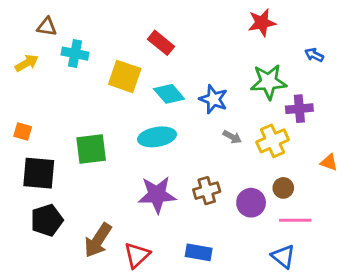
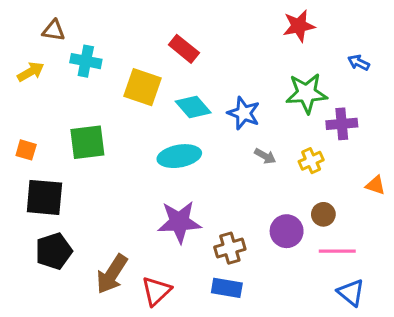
yellow cross: (273, 141) -> (311, 161), size x0.7
green square: (91, 149) -> (87, 142), moved
brown cross: (207, 191) -> (230, 248), moved
blue triangle: (283, 256) -> (351, 292), moved

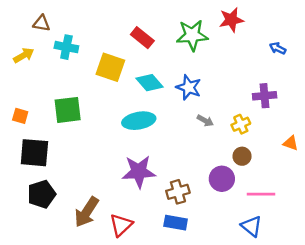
green star: (307, 93) -> (192, 35), moved
brown circle: (323, 214) -> (242, 156), moved
blue triangle: (351, 292) -> (252, 226), moved

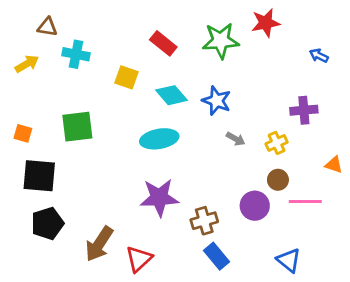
yellow square: (110, 67) -> (127, 77), size x0.7
pink line: (261, 194) -> (305, 202), moved
blue rectangle: (176, 223) -> (217, 256), moved, turned 40

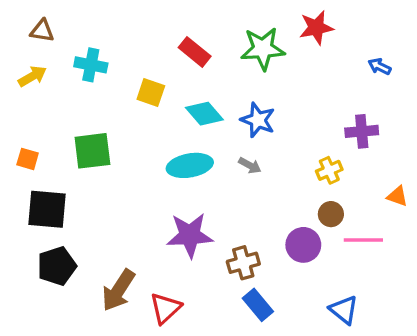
brown triangle: (47, 27) -> (42, 31), moved
gray arrow: (236, 139) -> (250, 165), moved

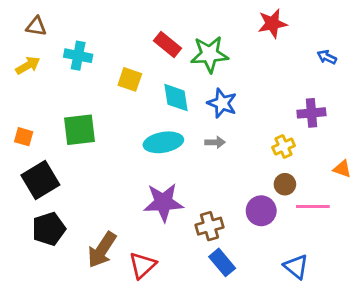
green star: (263, 49) -> (209, 54), moved
cyan diamond: (204, 114) -> (176, 98), turned 32
gray arrow: (250, 165) -> (215, 142), turned -30
black square: (47, 209) -> (40, 180), turned -36

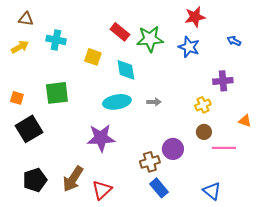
blue star: (222, 103) -> (189, 47), moved
purple star: (163, 202) -> (101, 138), moved
purple circle: (261, 211) -> (173, 149), moved
black pentagon: (49, 229) -> (35, 180), moved

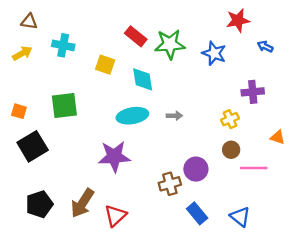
red star: (195, 17) -> (238, 20), moved
blue rectangle: (159, 188) -> (197, 213), moved

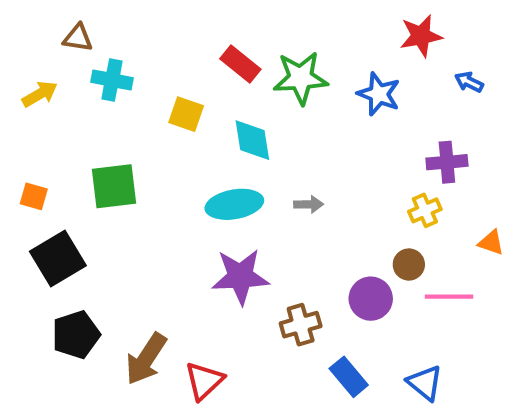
brown triangle: (29, 22) -> (78, 38), moved
yellow cross: (230, 119) -> (425, 210), moved
purple star: (114, 157) -> (240, 277), moved
purple circle: (196, 169) -> (371, 299), moved
black pentagon: (39, 204) -> (76, 335), moved

